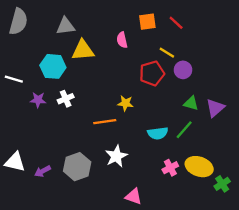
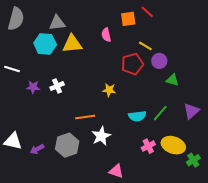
red line: (176, 23) -> (147, 12), moved
cyan hexagon: (53, 66) -> (45, 44), moved
green triangle: (191, 103) -> (172, 80), moved
purple triangle: (215, 108) -> (191, 111), moved
orange line: (105, 122) -> (85, 117), moved

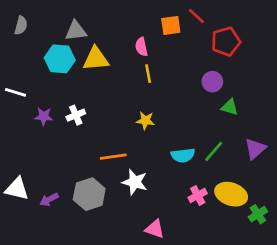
gray semicircle: (16, 19) -> (21, 25), size x0.6
yellow line: (145, 46) -> (148, 74), moved, turned 48
red pentagon: (132, 64) -> (226, 42), moved
white star: (101, 136) -> (135, 182), turned -30

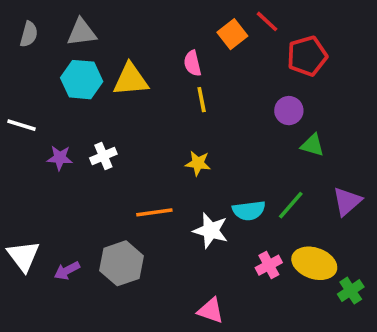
orange square: (171, 25) -> (232, 34), turned -30
gray triangle: (76, 31) -> (82, 32), moved
white star: (135, 182) -> (211, 231), moved
white triangle: (17, 189) -> (23, 256), turned 40

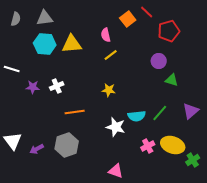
yellow line: (202, 100) -> (111, 55), turned 64
orange line: (154, 212) -> (75, 112), moved

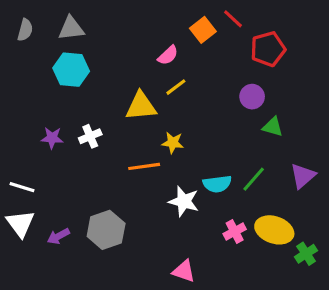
pink semicircle: (106, 35) -> (168, 55), turned -120
yellow triangle: (72, 44) -> (141, 106), moved
white line: (12, 69) -> (22, 187), moved
orange line: (75, 112) -> (144, 166), moved

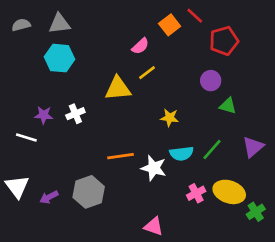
gray semicircle: (25, 30) -> (21, 25), turned -120
yellow star: (173, 143) -> (170, 118), moved
orange line: (144, 166) -> (121, 156), moved
white line: (22, 187) -> (26, 138), moved

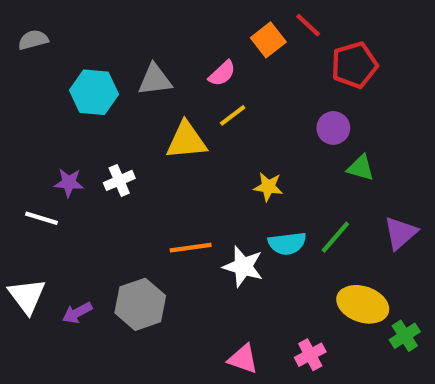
gray triangle: (60, 24) -> (155, 80), moved
pink cross: (196, 193) -> (310, 355), moved

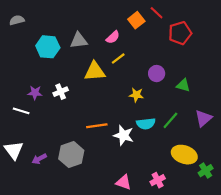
purple circle: (333, 128) -> (157, 74), moved

